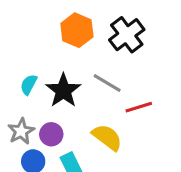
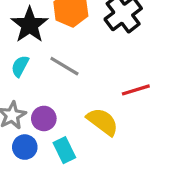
gray line: (107, 83) -> (64, 66), moved
black star: (63, 91) -> (30, 25), moved

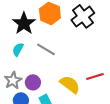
red line: (136, 90) -> (95, 76), moved

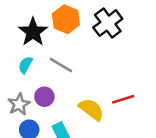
purple circle: (33, 82) -> (44, 97), moved

